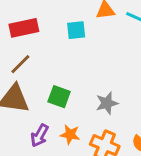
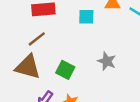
gray star: (107, 103) -> (107, 61), moved, turned 30

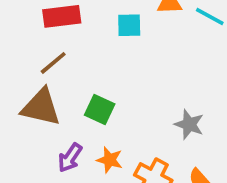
gray star: (107, 61) -> (189, 124), moved

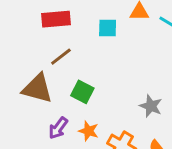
brown line: (53, 63) -> (61, 57), moved

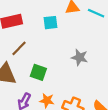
gray star: (151, 106) -> (80, 57), moved

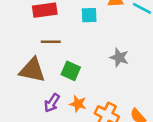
brown line: (19, 48) -> (51, 42), turned 42

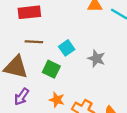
cyan square: (89, 15) -> (67, 48), moved, turned -35
purple arrow: (52, 103) -> (21, 97), moved

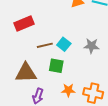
brown line: (34, 42) -> (45, 45), moved

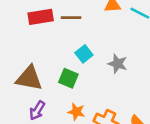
brown line: (45, 45) -> (71, 18), moved

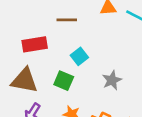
red rectangle: (41, 17) -> (35, 44), moved
gray star: (118, 64) -> (112, 80), moved, turned 30

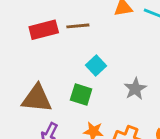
red rectangle: (35, 44) -> (44, 30), moved

